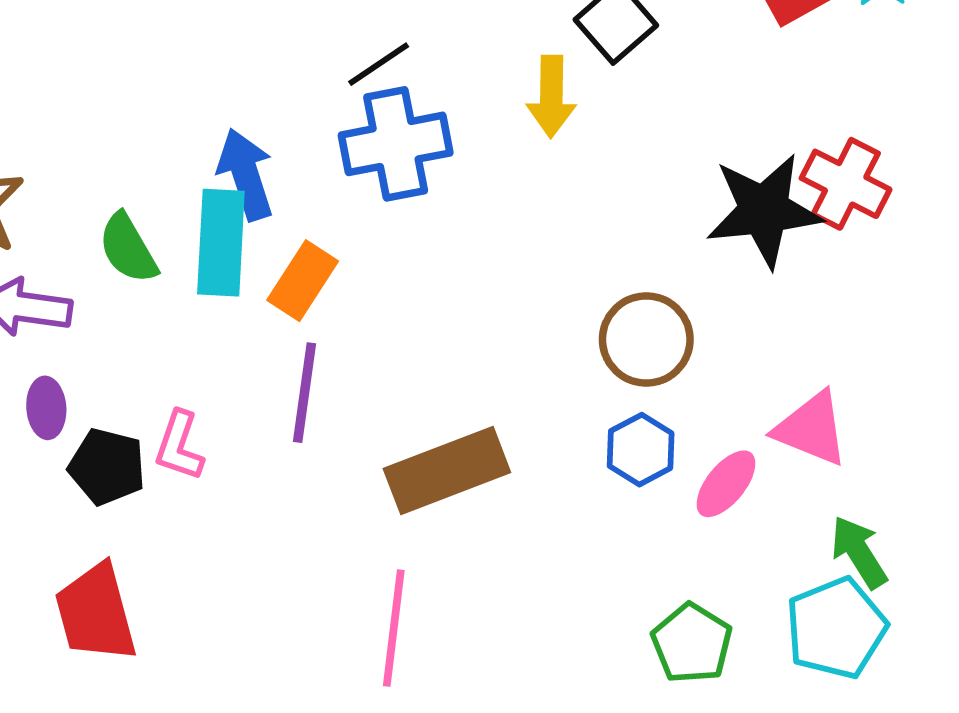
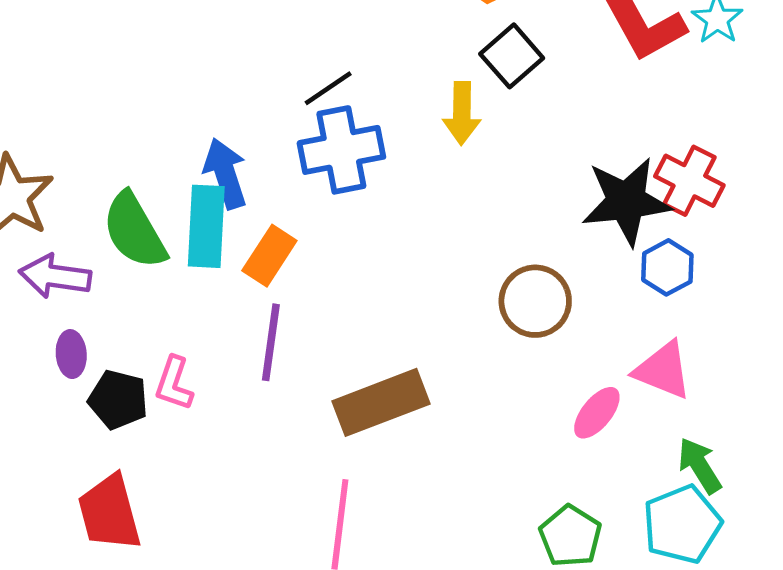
green semicircle: (128, 248) -> (134, 231), size x1.4
blue hexagon: (641, 450) -> (667, 267), moved

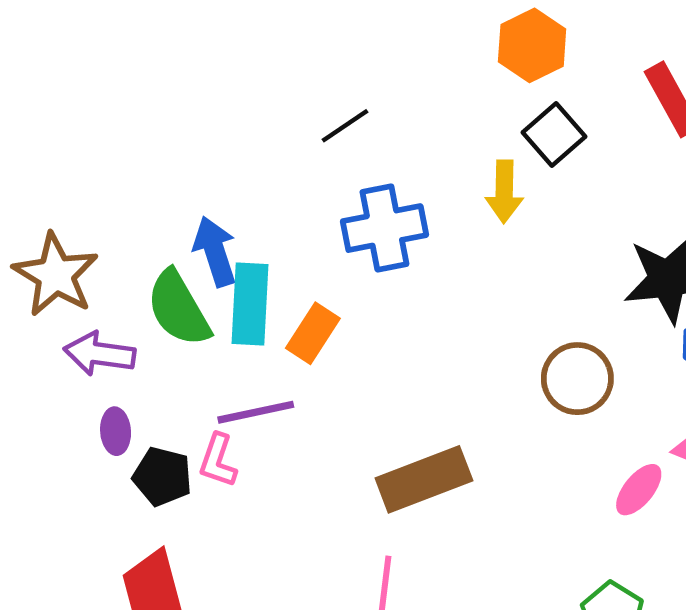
black line: (328, 88) -> (345, 126), moved
blue arrow: (225, 173) -> (215, 251), moved
purple line: (271, 342) -> (256, 412), moved, turned 70

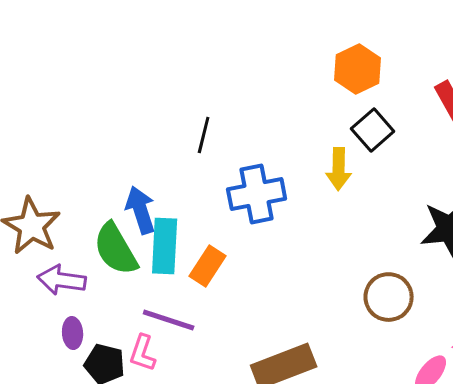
black line: (345, 126) -> (204, 135), moved, turned -42
purple line: (256, 412) -> (169, 320), turned 30

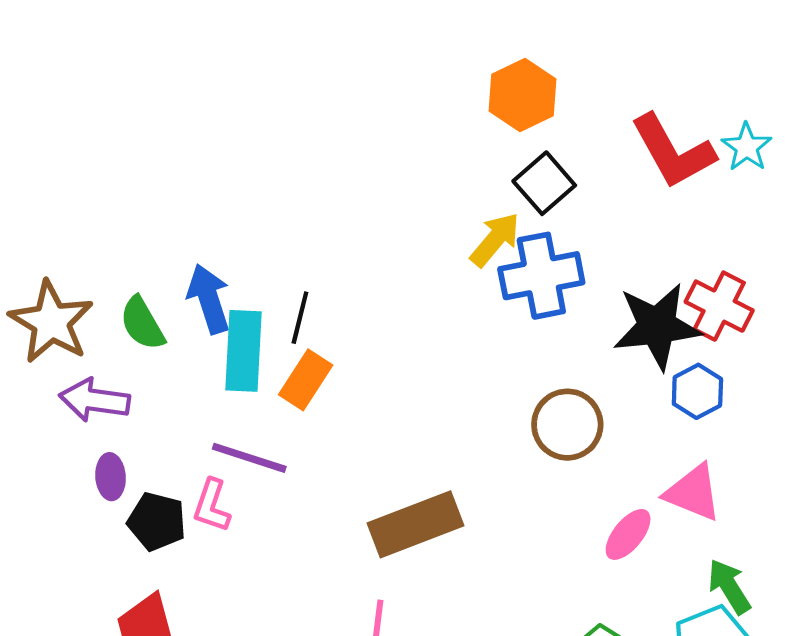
black line: (204, 135) -> (300, 318), moved
yellow arrow: (339, 169) -> (495, 240), turned -141
blue cross: (257, 194) -> (541, 276), moved
green semicircle: (116, 249) -> (142, 323), moved, size x0.7

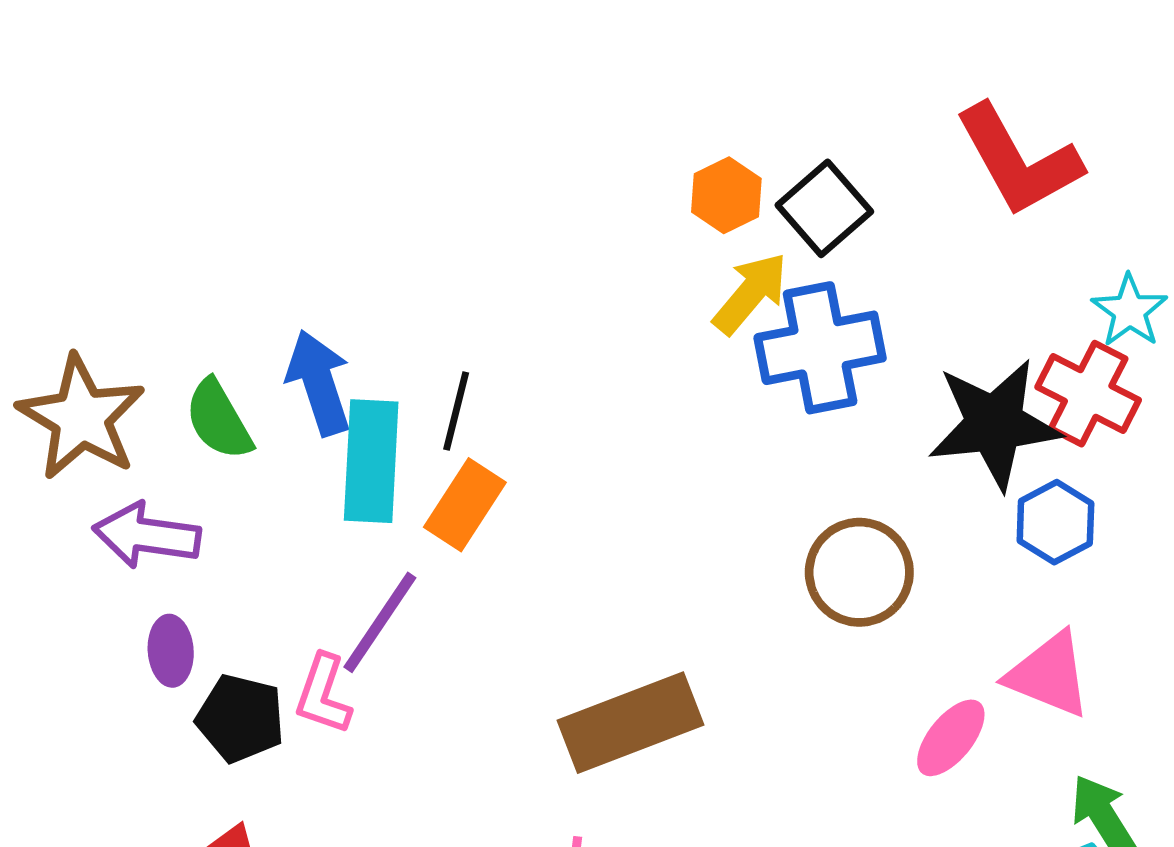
orange hexagon: (523, 95) -> (726, 195), moved, size x0.7
cyan star: (747, 147) -> (1130, 311), moved
purple line: (249, 458) -> (380, 622), turned -74

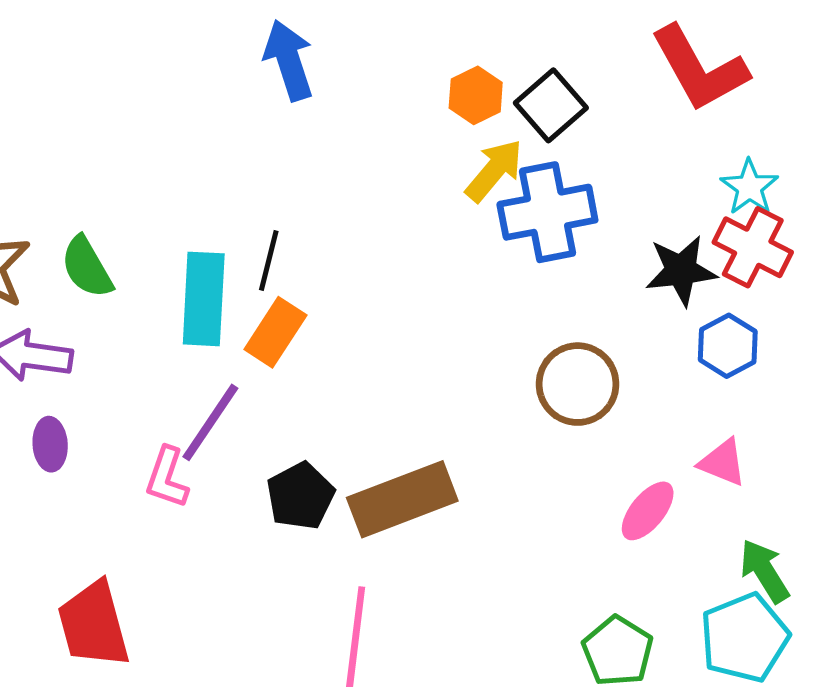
cyan star: (1130, 311) -> (749, 187), moved
blue arrow: (319, 383) -> (289, 60), moved
black star: (994, 424) -> (681, 271), size x0.7
pink triangle: (1049, 675) -> (723, 463), size x0.7
black pentagon: (240, 718) -> (300, 496), moved, turned 30

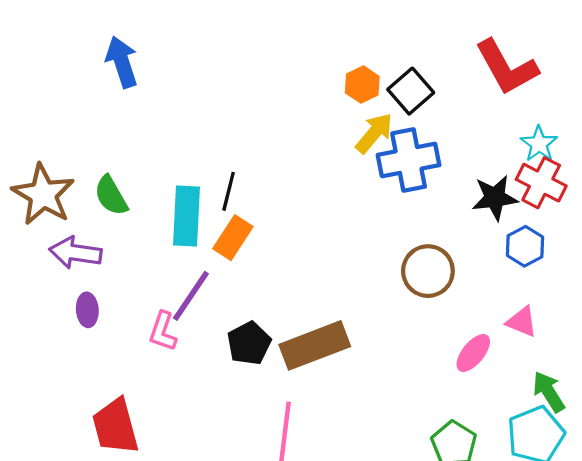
blue arrow: (289, 60) -> (122, 62), moved

